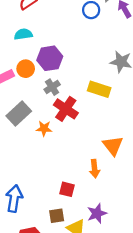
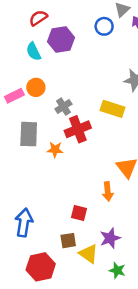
cyan semicircle: (23, 34) -> (34, 51), turned -108
purple hexagon: (50, 58) -> (61, 40), moved
red cross: (66, 109) -> (78, 129), turned 35
gray rectangle: (19, 113) -> (29, 134), turned -45

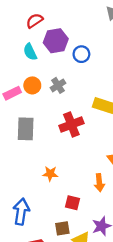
blue circle: (104, 26) -> (81, 54), moved
gray cross: (63, 107) -> (58, 85), moved
orange star: (55, 150) -> (50, 174), moved

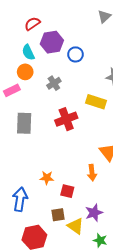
orange circle: (32, 85) -> (25, 72), moved
orange star: (50, 174) -> (47, 178), moved

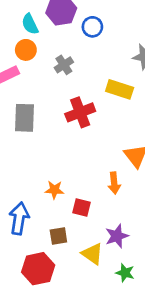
brown square: (58, 215) -> (58, 236), moved

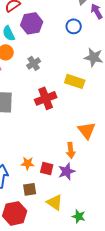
blue circle: (92, 27) -> (74, 26), moved
orange star: (54, 190) -> (28, 163), moved
purple star: (117, 236) -> (67, 171), moved

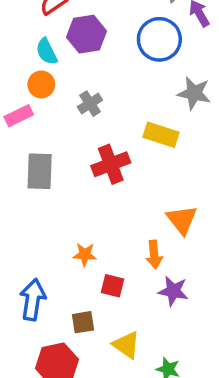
blue circle: (74, 26) -> (159, 39), size x1.6
orange star: (28, 163) -> (85, 255), moved
purple star: (67, 171) -> (173, 291), moved, turned 30

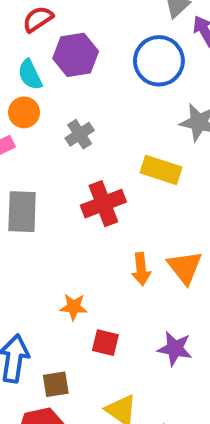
orange arrow: (154, 255) -> (141, 269), moved
brown square: (83, 322) -> (56, 384), moved

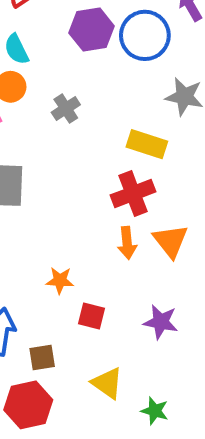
purple hexagon: (76, 55) -> (92, 29), moved
red cross: (103, 204) -> (133, 193), moved

